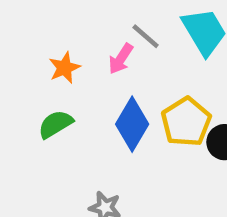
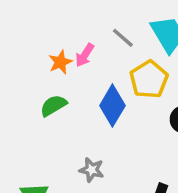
pink arrow: (121, 59) -> (85, 55), moved
yellow pentagon: (186, 122) -> (149, 79), moved

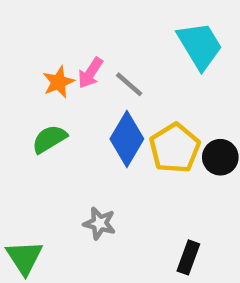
gray line: (123, 38) -> (129, 84), moved
yellow pentagon: (149, 79) -> (175, 148), moved

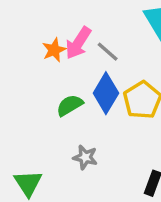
pink arrow: (90, 73) -> (78, 43), size x1.4
green semicircle: (49, 139) -> (70, 105), moved

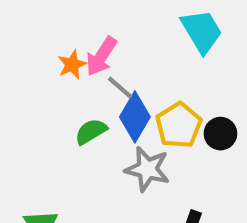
gray line: (108, 52) -> (120, 88), moved
gray star: (85, 157) -> (147, 169), moved, size x1.5

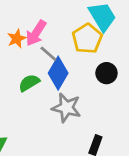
yellow pentagon: (179, 125) -> (87, 39), moved
black circle: (220, 134) -> (106, 73), moved

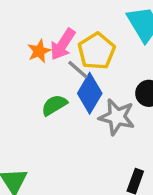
yellow pentagon: (87, 39) -> (97, 51), moved
gray star: (66, 108) -> (117, 117), moved

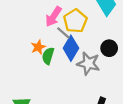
orange star: (39, 51) -> (38, 47), moved
green semicircle: (54, 105) -> (48, 56), turned -42

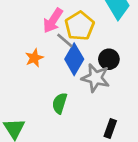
black circle: (109, 48) -> (109, 59), moved
green semicircle: (48, 56) -> (60, 103), moved

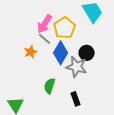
gray line: (65, 41) -> (45, 39), moved
black rectangle: (110, 129) -> (76, 99), moved, turned -40

